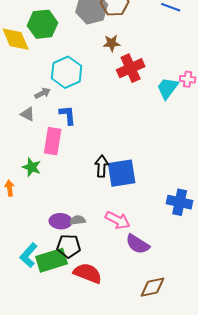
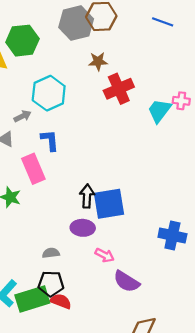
pink rectangle: (53, 141) -> (33, 169), turned -32
gray semicircle: (78, 220) -> (51, 253), moved
pink arrow: (118, 220) -> (105, 255), size x0.7
purple ellipse: (61, 221) -> (83, 228), moved
red semicircle: (88, 273) -> (61, 301), moved, size x0.7

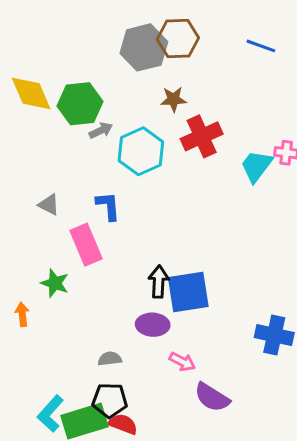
green hexagon: (22, 41) -> (80, 104), moved
cyan hexagon: (49, 93) -> (141, 151), moved
gray arrow: (22, 116) -> (101, 130), moved

